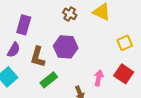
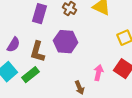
purple rectangle: (24, 25) -> (40, 14), moved
green rectangle: (49, 80) -> (31, 75), moved

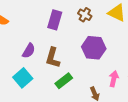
purple hexagon: (66, 42) -> (94, 48), moved
green rectangle: (31, 75) -> (64, 81), moved

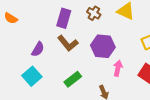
brown L-shape: (53, 58) -> (68, 43), moved, turned -55
pink arrow: (114, 79) -> (118, 68), moved

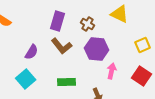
brown cross: (94, 13) -> (88, 24), moved
green rectangle: (73, 79) -> (67, 82), turned 36

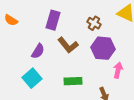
purple rectangle: (58, 21) -> (53, 20), moved

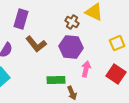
brown cross: (94, 23) -> (72, 22), moved
green rectangle: (73, 81) -> (56, 80), moved

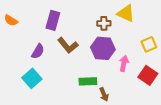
brown cross: (72, 22) -> (104, 23), turned -32
pink arrow: (86, 69) -> (124, 63), moved

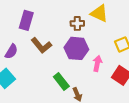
green rectangle: (88, 81) -> (61, 81), turned 54

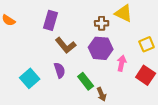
purple semicircle: (11, 51) -> (60, 70), moved, turned -49

